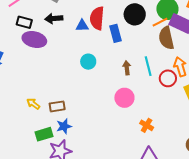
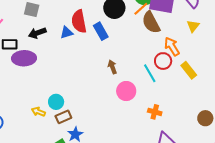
cyan circle: (88, 62) -> (56, 102), moved
cyan line: (148, 66) -> (150, 73), moved
brown arrow: (127, 68) -> (112, 67), moved
yellow arrow: (33, 104) -> (38, 112), moved

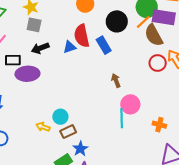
red circle: (163, 61) -> (158, 63), moved
cyan line: (150, 73) -> (122, 118), moved, turned 30

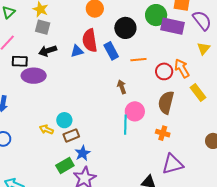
orange line: (143, 22) -> (138, 60), moved, turned 35
brown semicircle: (154, 35) -> (166, 102), moved, turned 40

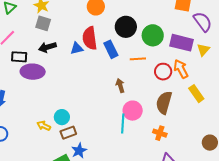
green circle: (156, 15) -> (153, 35), moved
purple rectangle: (173, 26) -> (182, 43), moved

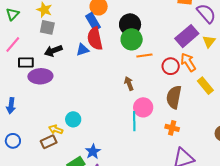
green circle: (153, 35) -> (132, 39), moved
purple rectangle: (182, 43) -> (187, 36), turned -50
blue rectangle: (111, 49) -> (93, 22), moved
brown rectangle: (68, 133) -> (49, 142), moved

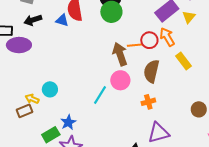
blue triangle: (83, 50) -> (62, 20), turned 32
orange line: (144, 55) -> (135, 45), moved
brown arrow: (129, 83) -> (120, 54), moved, size x1.6
cyan line: (134, 121) -> (100, 95), moved, turned 30
orange cross: (172, 128) -> (148, 102), turned -32

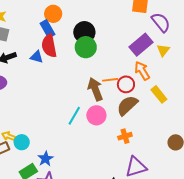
red circle: (149, 40) -> (126, 84), moved
brown semicircle: (151, 71) -> (127, 105), turned 35
cyan circle: (50, 89) -> (22, 142), moved
cyan line: (100, 95) -> (74, 116), moved

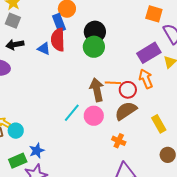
yellow rectangle: (159, 94) -> (159, 124), moved
orange cross: (125, 136) -> (119, 141), turned 32

